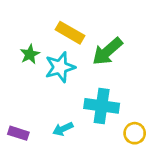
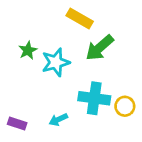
yellow rectangle: (70, 33) -> (80, 18), moved
yellow circle: (135, 133) -> (125, 106), moved

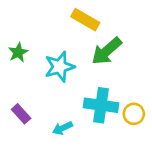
green star: (28, 50) -> (18, 52), moved
purple rectangle: (17, 124) -> (21, 114), moved, turned 30

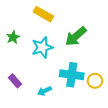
yellow rectangle: (85, 20) -> (43, 14), moved

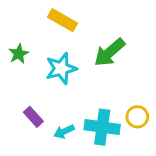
cyan cross: (72, 75) -> (102, 127), moved
purple rectangle: (15, 81) -> (33, 117), moved

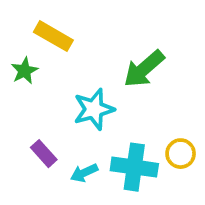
yellow rectangle: (63, 20) -> (53, 36), moved
cyan star: (61, 68) -> (94, 109), moved

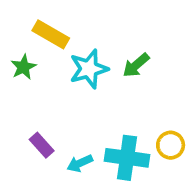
green arrow: (144, 69) -> (136, 65), size x0.7
cyan star: (94, 109) -> (89, 69), moved

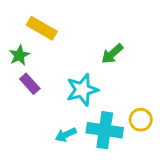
cyan star: (89, 69) -> (82, 90), moved
purple rectangle: (42, 145) -> (30, 84), moved

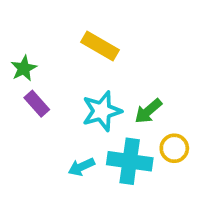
yellow rectangle: (42, 28) -> (100, 46), moved
green arrow: (112, 54) -> (148, 111), moved

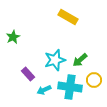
yellow rectangle: (100, 46) -> (68, 17), moved
purple rectangle: (37, 104) -> (28, 74), moved

